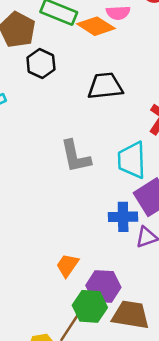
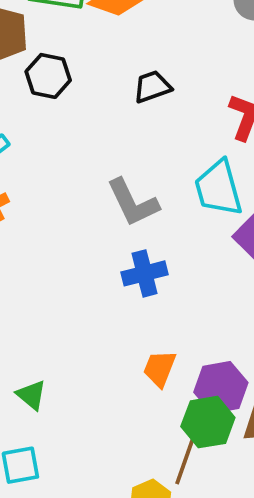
black trapezoid: (105, 86) -> (152, 87), size x0.7
blue cross: (123, 217) -> (145, 273), moved

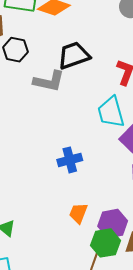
black trapezoid: (152, 87) -> (74, 55), size x1.5
gray L-shape: (133, 203) -> (49, 81), moved, turned -52

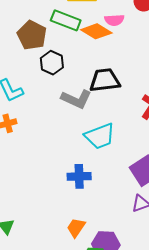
cyan trapezoid: (111, 112) -> (100, 136), moved, turned -108

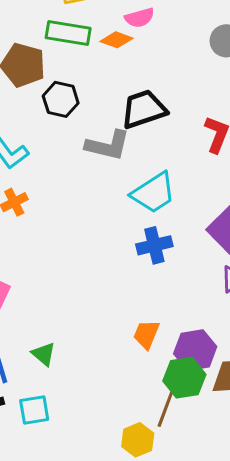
orange diamond: (96, 31) -> (117, 40), size x0.7
blue cross: (79, 176) -> (154, 245), moved

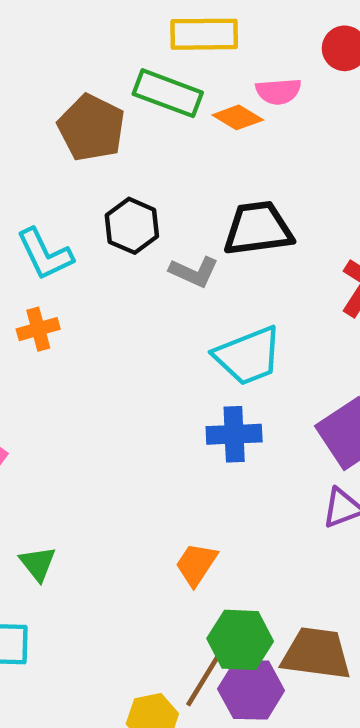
black hexagon: (61, 99) -> (132, 226), moved
gray L-shape: (108, 145) -> (194, 272), size x0.7
purple hexagon: (195, 350) -> (251, 690), moved

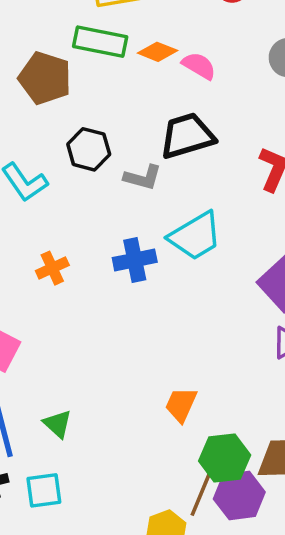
pink semicircle: (278, 91) -> (199, 66), moved, turned -136
orange cross: (38, 329) -> (52, 268), moved
blue cross: (234, 434) -> (135, 260), moved

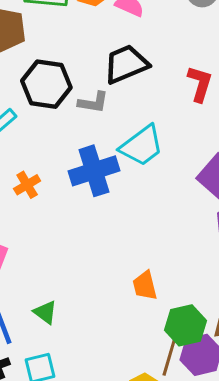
black hexagon: (89, 149) -> (46, 84), size x1.4
blue cross: (135, 260) -> (94, 171), size x1.4
orange trapezoid: (181, 405) -> (145, 286), turned -32

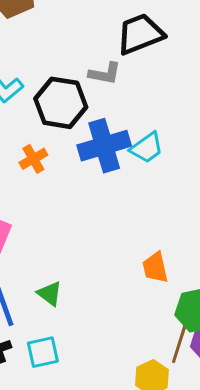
black hexagon: (46, 84) -> (61, 103), moved
cyan trapezoid: (142, 146) -> (147, 148), moved, size x0.7

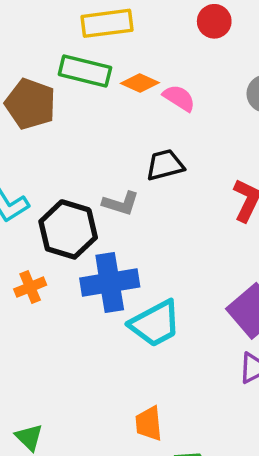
black trapezoid: (140, 34) -> (165, 165), size x0.7
cyan trapezoid: (147, 148) -> (155, 324), moved, size x1.4

